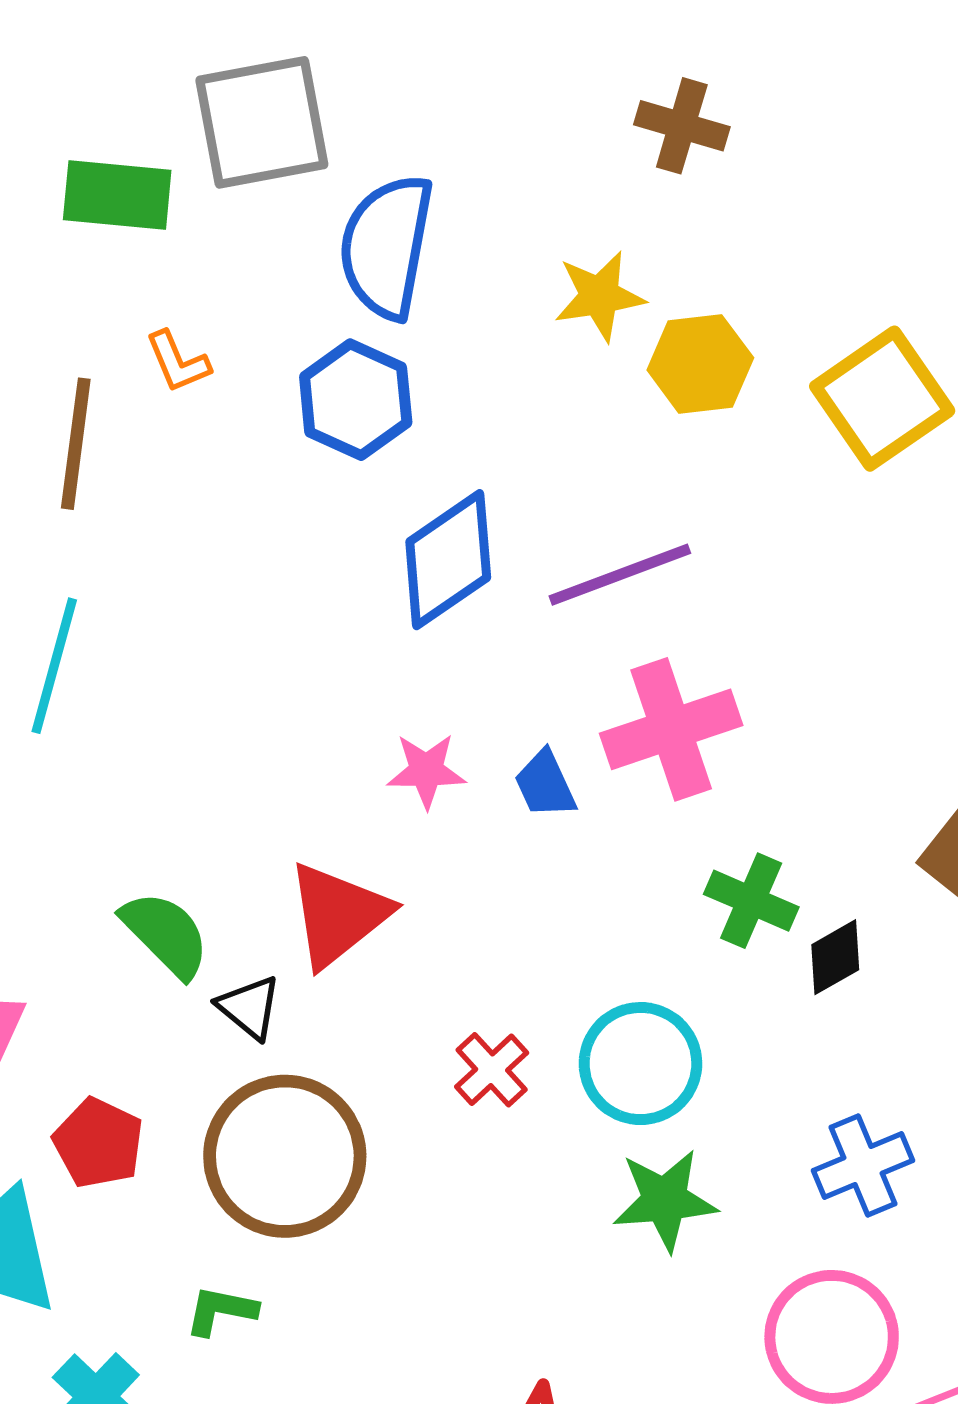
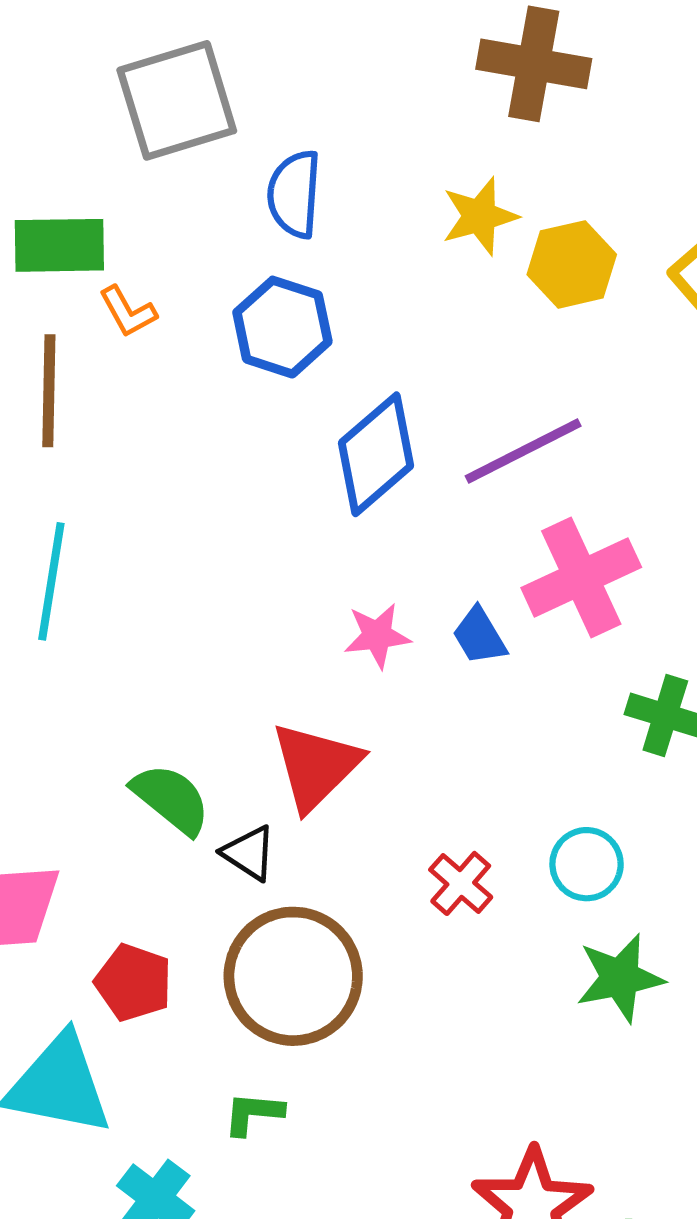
brown cross: (682, 126) -> (534, 64), size x1.4
green rectangle: (117, 195) -> (59, 245), moved
blue semicircle: (387, 246) -> (294, 194), size x0.7
cyan circle: (640, 1064) -> (587, 864), size x0.7

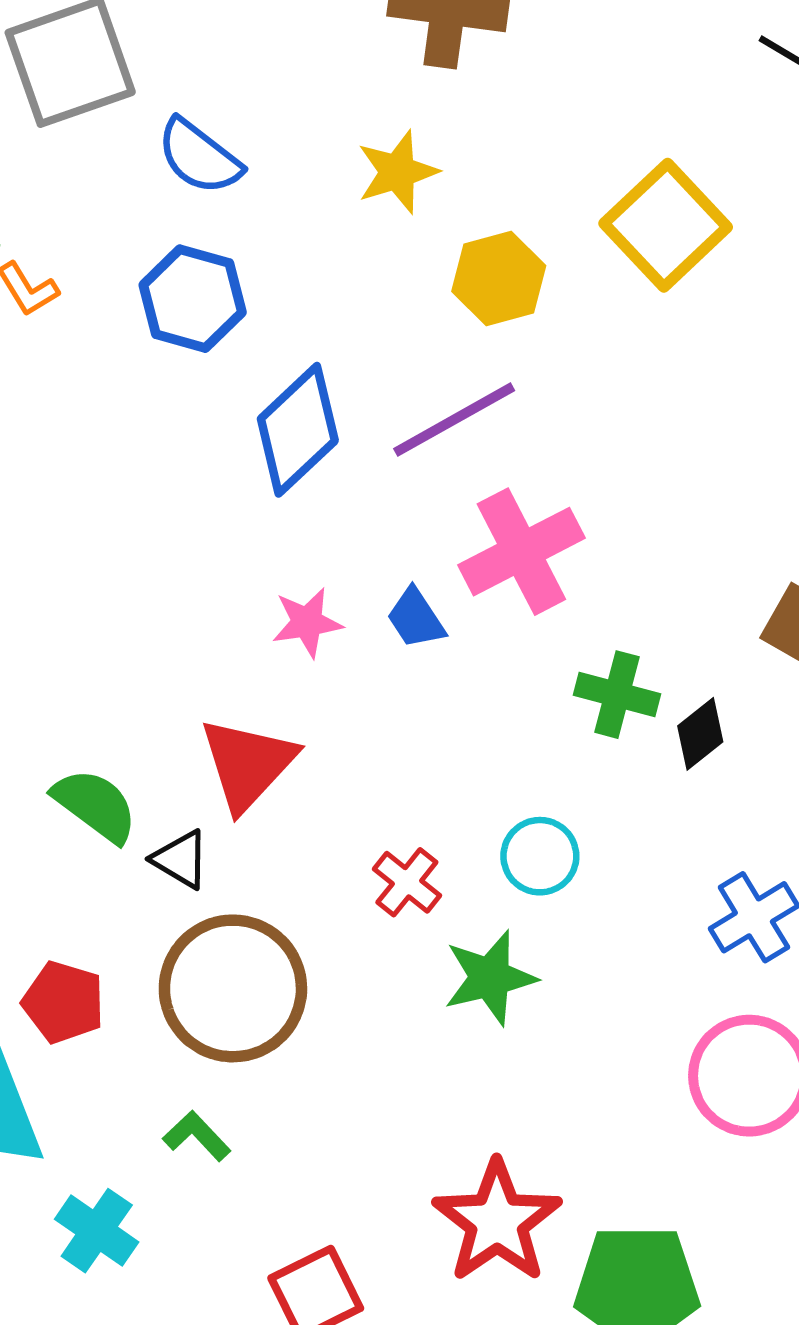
blue semicircle: (294, 194) -> (199, 157), turned -54
yellow hexagon: (572, 264) -> (499, 278), moved
green star: (620, 978) -> (490, 978), moved
green L-shape: (253, 1113) -> (197, 1136), turned 44

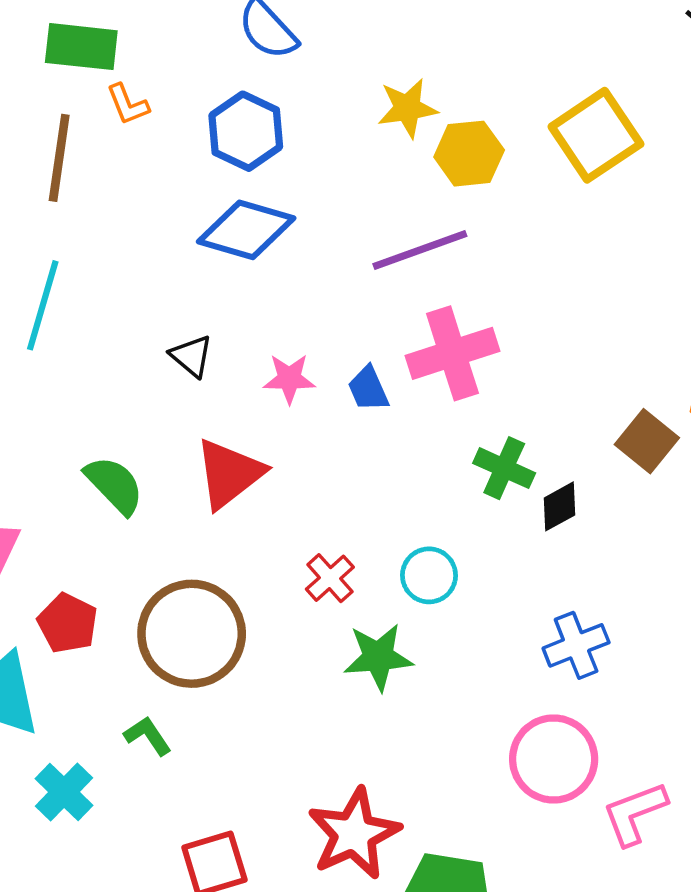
yellow star: (397, 172) -> (407, 108), moved
blue diamond: (298, 430) -> (246, 230), moved, turned 50
black triangle: (181, 859) -> (191, 356), moved

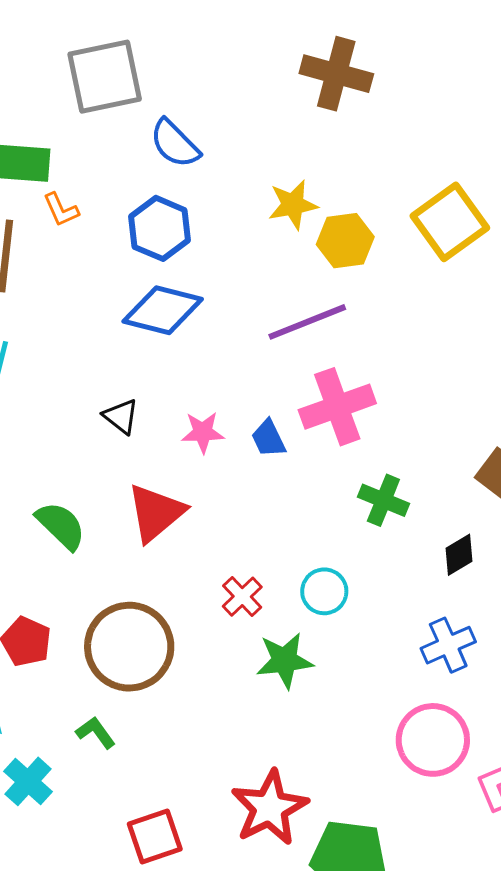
black diamond: (560, 506) -> (459, 555), moved

